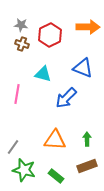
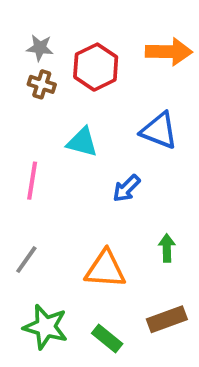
blue arrow: (66, 98) -> (126, 188), size x0.7
green arrow: (87, 139) -> (167, 248), moved
gray line: (13, 147) -> (26, 260), moved

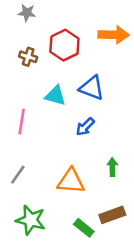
gray star: (40, 48) -> (27, 13), moved
blue triangle: (159, 131) -> (92, 88), moved
green rectangle: (107, 338) -> (84, 228), moved

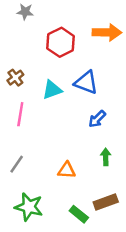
brown cross: (28, 57) -> (15, 78), moved, turned 35
cyan triangle: (55, 96) -> (52, 90), turned -35
blue arrow: (85, 127) -> (97, 119), moved
orange triangle: (71, 181) -> (67, 170), size x0.7

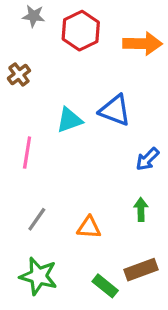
red hexagon: (61, 42) -> (81, 31), moved
brown cross: (15, 78) -> (19, 75), moved
blue arrow: (97, 119) -> (147, 159), moved
gray line: (17, 164) -> (37, 219), moved

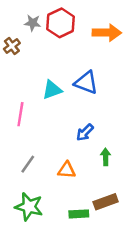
gray star: (34, 16) -> (33, 23), moved
brown cross: (19, 75) -> (12, 46), moved
blue arrow: (147, 159) -> (85, 132), moved
green rectangle: (105, 286) -> (79, 214), turned -42

